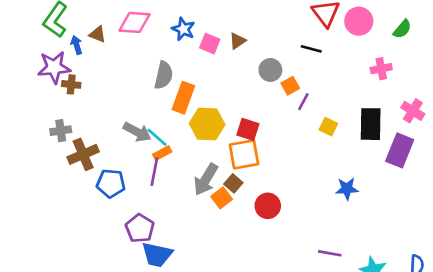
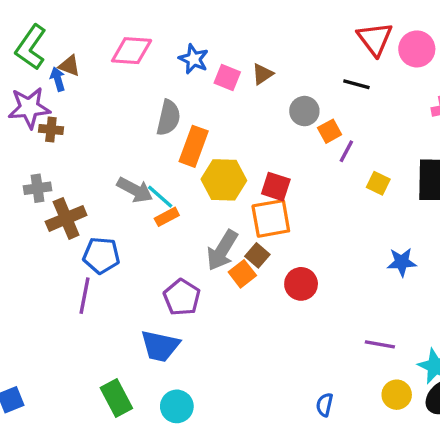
brown triangle: (98, 34) -> (69, 66), moved
purple line: (154, 172) -> (85, 296), moved
purple pentagon: (140, 228) -> (182, 297), moved

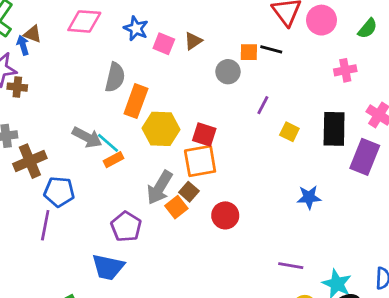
orange square: (330, 131) -> (249, 52), moved, turned 30

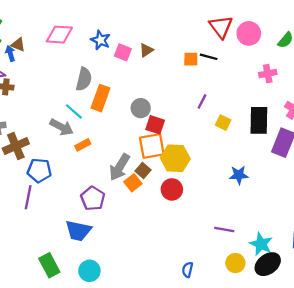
gray circle: (228, 72) -> (141, 108), moved
yellow hexagon: (161, 129) -> (175, 158), moved
cyan line: (108, 143) -> (74, 111), moved

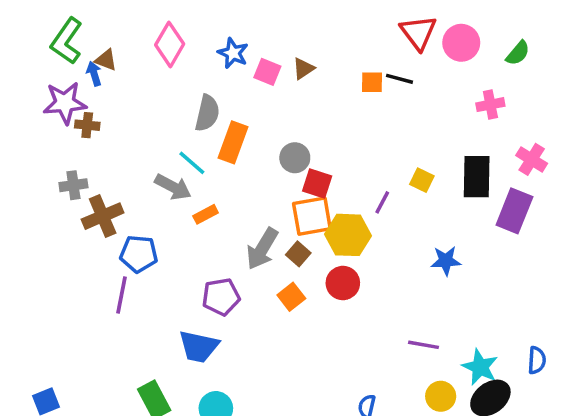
pink diamond: (59, 35) -> (170, 44), turned -64
purple line: (202, 101) -> (382, 202), moved
orange square: (133, 183) -> (291, 297), moved
purple pentagon: (93, 198) -> (221, 297), turned 30

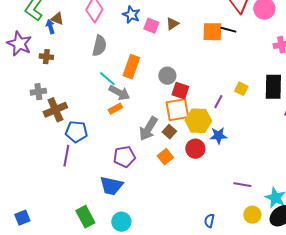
orange square: (372, 82) -> (212, 32), size x1.5
purple star: (65, 103) -> (19, 44), moved, turned 30
gray semicircle: (207, 113) -> (99, 46), moved
gray arrow: (173, 187) -> (119, 93), moved
blue star: (446, 261) -> (218, 136), moved

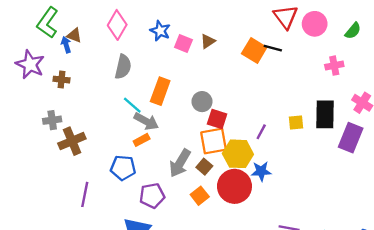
orange square: (212, 32) -> (254, 51), turned 30
yellow square: (241, 89) -> (296, 122), moved, turned -32
blue pentagon: (76, 132) -> (123, 168), moved
red circle: (195, 149) -> (234, 186), size x1.5

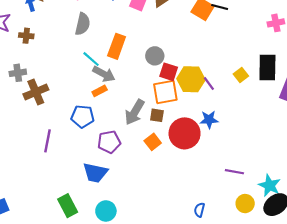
yellow square: (296, 122) -> (241, 75), turned -32
purple line: (261, 132) -> (209, 83), turned -64
yellow hexagon: (238, 154) -> (191, 79), moved
brown square: (204, 167) -> (157, 115), turned -32

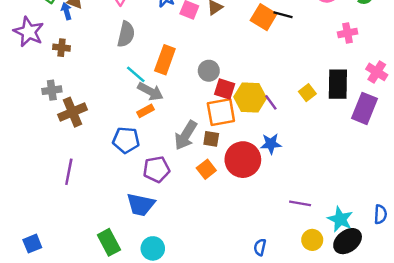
purple line: (47, 141) -> (69, 172), moved

